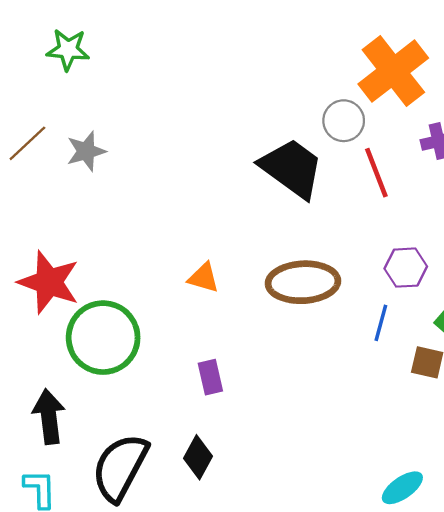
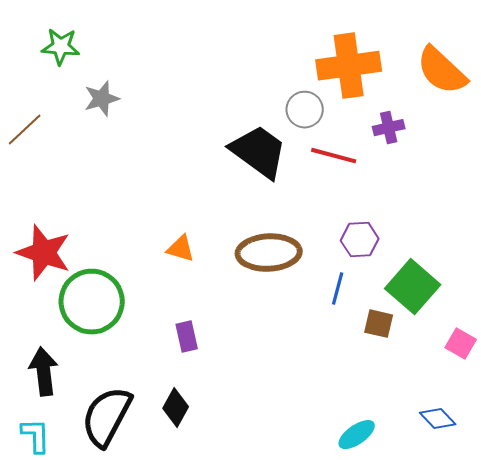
orange cross: (393, 71) -> (349, 66), turned 30
gray star: (86, 151) -> (102, 99), moved
red line: (376, 173) -> (334, 156), turned -54

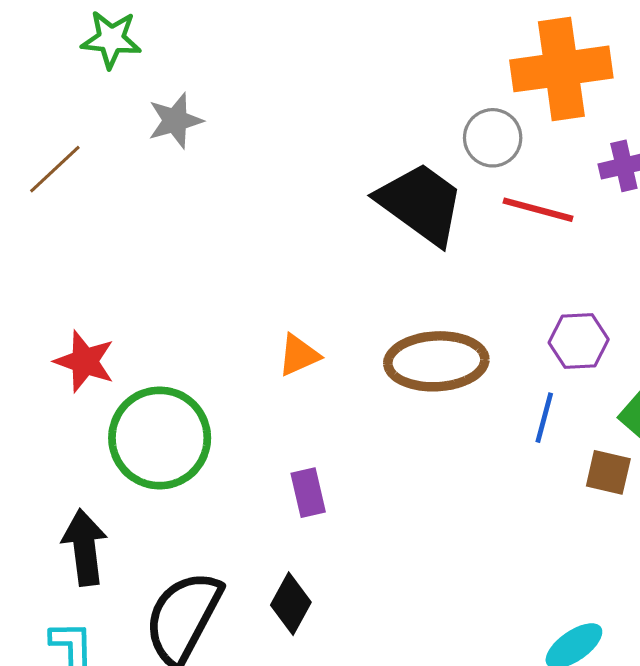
orange triangle: (181, 249) -> (299, 355), turned -40
red star: (44, 253) -> (85, 361), size x0.7

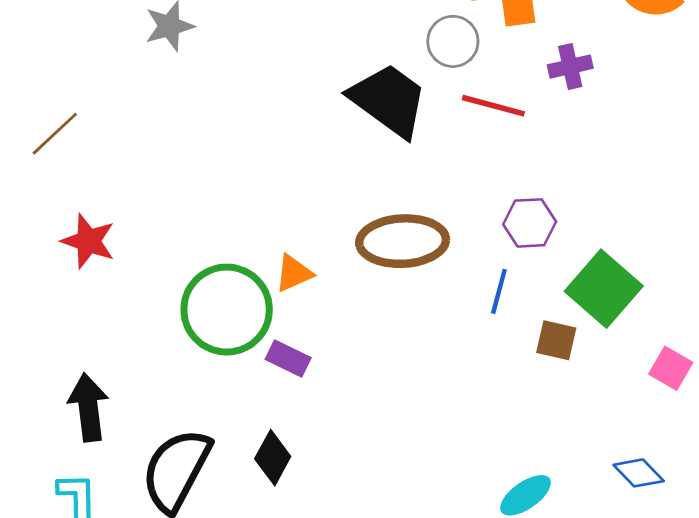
brown line: (55, 169) -> (55, 134), moved
orange triangle: (299, 355) -> (294, 273), moved
green circle: (160, 438) -> (227, 310), moved
purple rectangle: (308, 493) -> (288, 358), turned -51

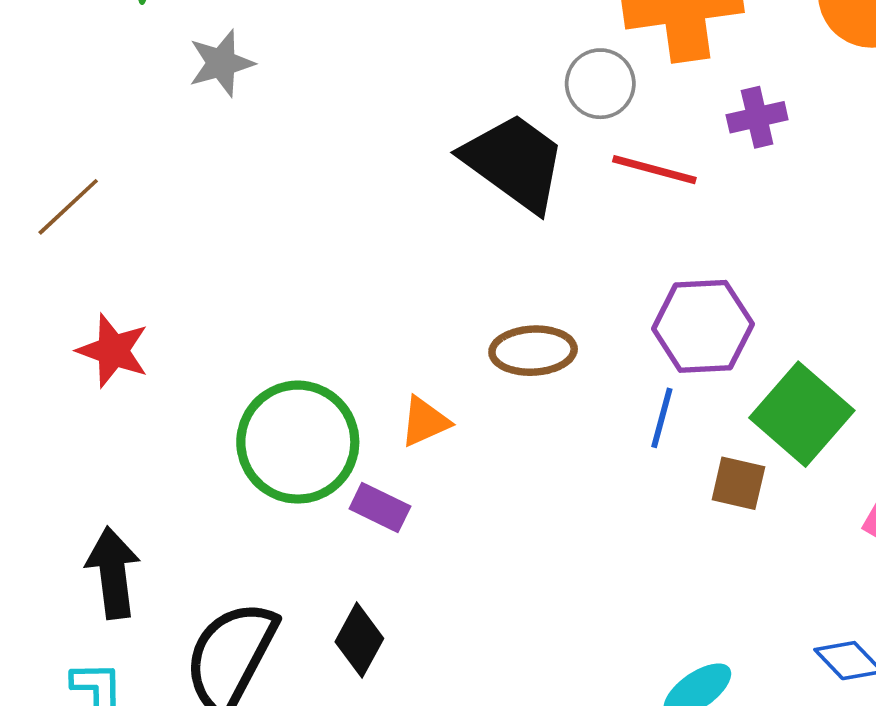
purple hexagon: (530, 223) -> (703, 326), size x1.4
brown ellipse: (403, 241) -> (533, 351), size x0.7
orange triangle: (294, 273) -> (425, 422), moved

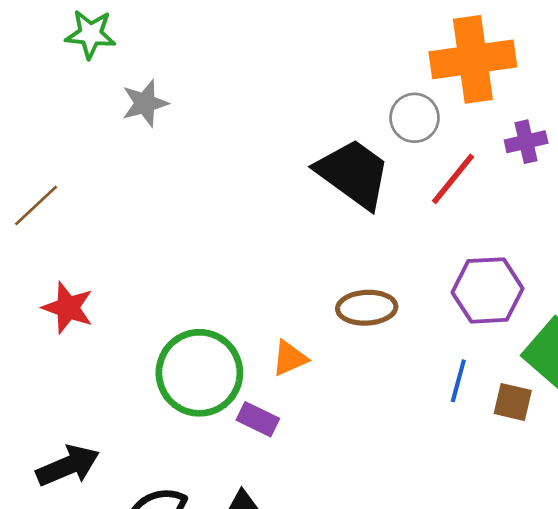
red line: (654, 170) -> (453, 179), turned -66
blue line: (662, 418) -> (458, 381), moved
black arrow: (113, 573) -> (68, 466), turned 74

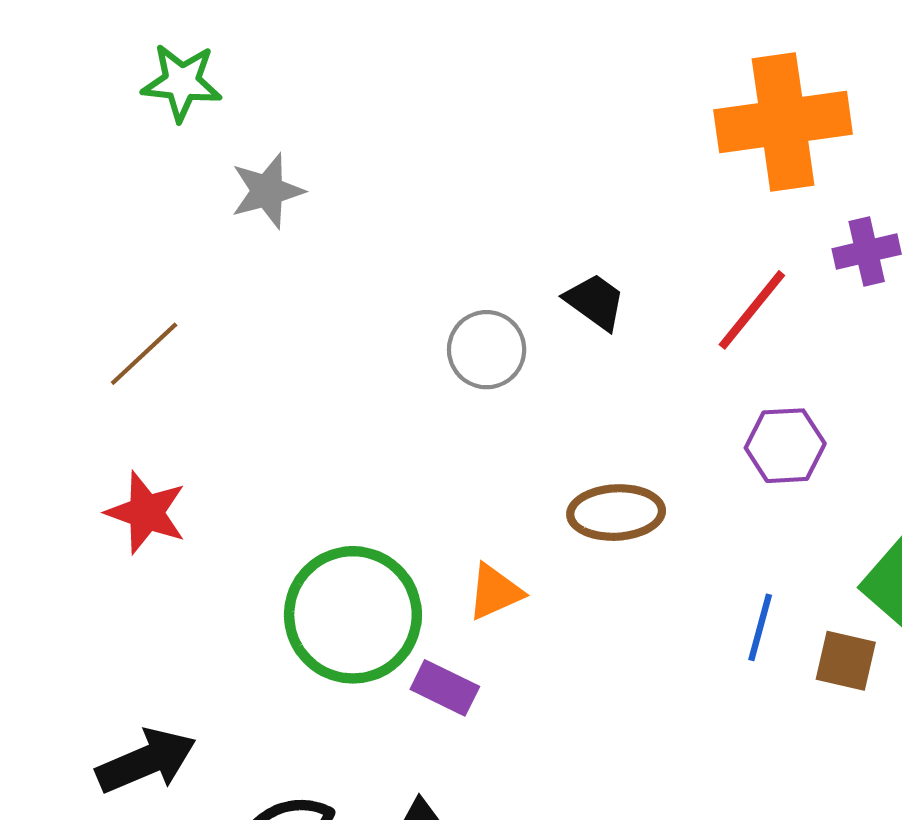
gray circle: (414, 118) -> (487, 350), moved
black trapezoid: (353, 174) -> (595, 302), size x0.5
brown line: (36, 205) -> (144, 354), moved
purple hexagon: (488, 290) -> (785, 446), moved, size x0.7

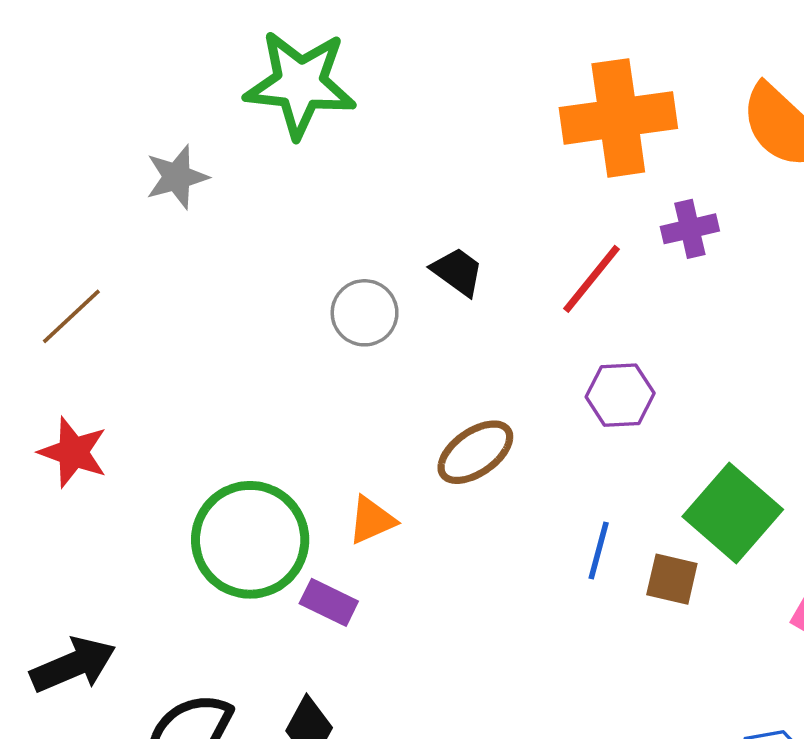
green star: (182, 82) -> (300, 84), moved, size x1.6
brown ellipse: (616, 513) -> (475, 452), turned -32

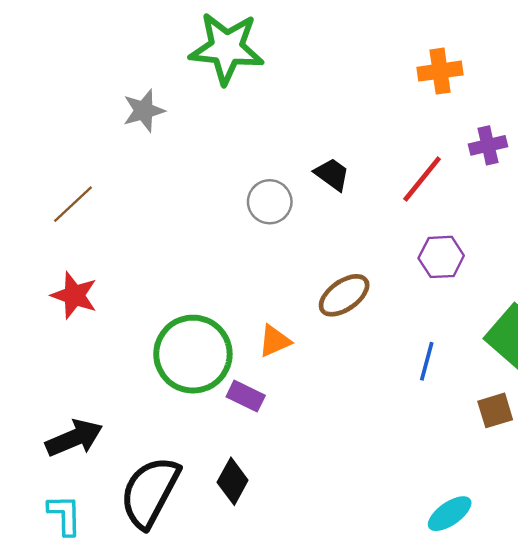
orange cross: (618, 118) -> (440, 71), size x0.6
brown square: (672, 579) -> (495, 410), moved, turned -30

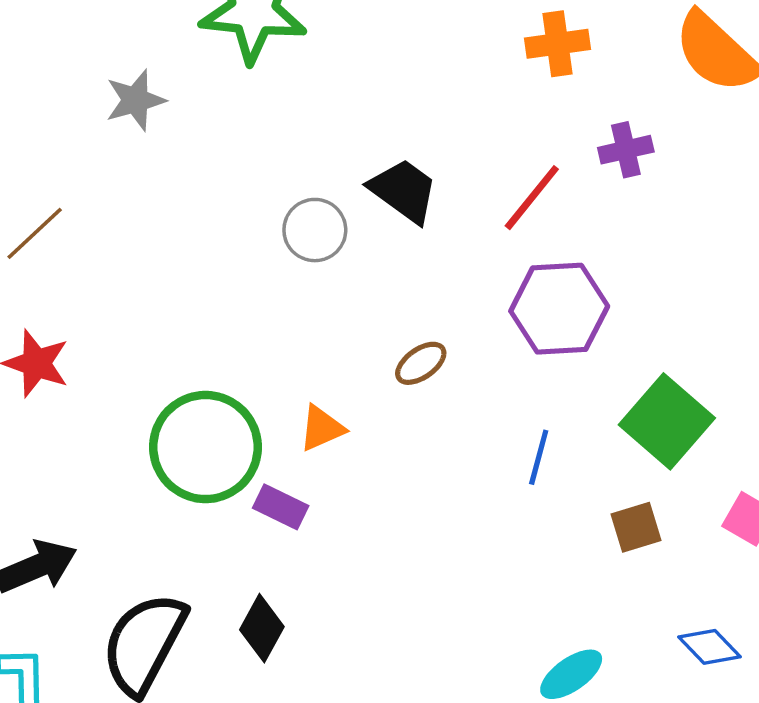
black trapezoid: (332, 174) -> (404, 191), size x1.4
purple hexagon: (441, 257) -> (559, 309), size x1.5
brown ellipse: (344, 295) -> (421, 363), size x0.7

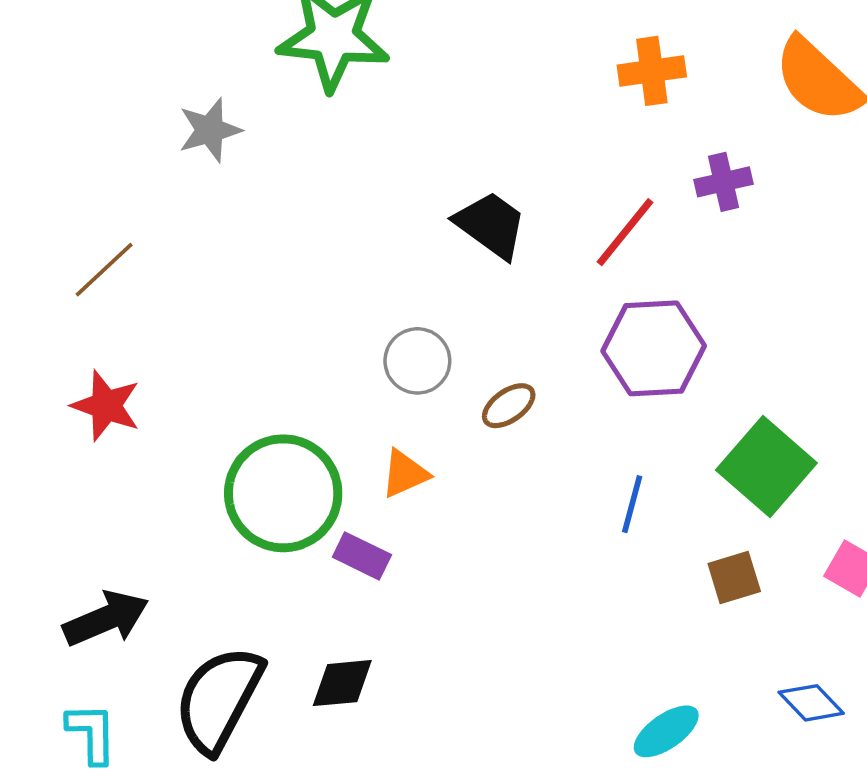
gray circle: (315, 230) -> (417, 361), moved
black diamond: (262, 628) -> (342, 683), turned 56

